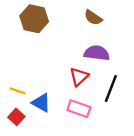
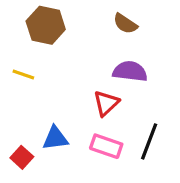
black line: (111, 89) -> (149, 141), moved
yellow line: (18, 91) -> (23, 75), moved
blue triangle: (41, 103) -> (55, 138), turned -36

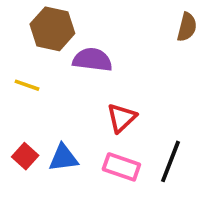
brown semicircle: (125, 24) -> (187, 27), moved, turned -110
purple semicircle: (130, 71) -> (92, 60), moved
red square: (22, 157) -> (25, 156), moved

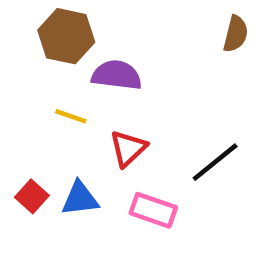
yellow line: (27, 85) -> (71, 116), moved
red triangle: (121, 118) -> (128, 148), moved
black line: (171, 161) -> (215, 162), moved, turned 30

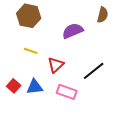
purple semicircle: (117, 75) -> (73, 31), moved, turned -30

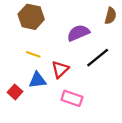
black line: (94, 71) -> (98, 58), moved
blue triangle: (35, 87) -> (38, 80), moved

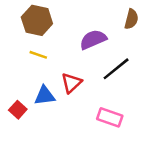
yellow line: (33, 54) -> (38, 55), moved
pink rectangle: (72, 98) -> (110, 117), moved

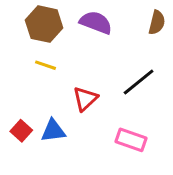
purple semicircle: (93, 39) -> (96, 23), moved, turned 44
blue triangle: (45, 96) -> (53, 131), moved

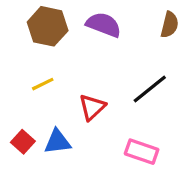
yellow line: (46, 65) -> (43, 84), moved, turned -45

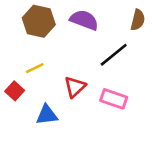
black line: (150, 89) -> (114, 55), moved
red square: (23, 142) -> (15, 91), moved
pink rectangle: (142, 152) -> (114, 99), moved

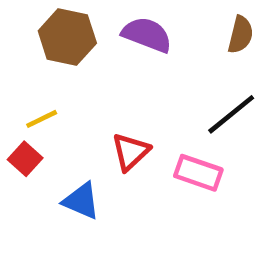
black line: (114, 55) -> (231, 114), moved
yellow line: (35, 68) -> (42, 119), moved
blue triangle: (47, 115) -> (81, 201), turned 30

